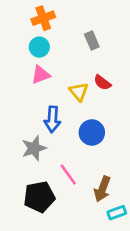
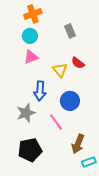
pink line: (68, 175) -> (56, 122), moved

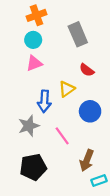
gray rectangle: (70, 31) -> (78, 34), size x1.5
yellow triangle: (60, 70) -> (67, 89), moved, turned 35
blue circle: (70, 101) -> (90, 111), moved

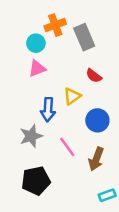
orange cross: (37, 15) -> (55, 25), moved
brown arrow: (87, 160) -> (96, 159), moved

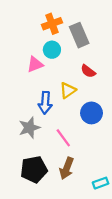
cyan circle: (36, 43) -> (52, 50), moved
brown arrow: (96, 159) -> (67, 168), moved

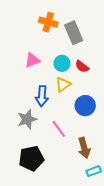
orange cross: (52, 24) -> (48, 22), turned 36
cyan circle: (52, 50) -> (62, 63), moved
brown arrow: (67, 168) -> (84, 148), moved, turned -36

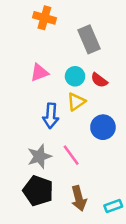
orange cross: (48, 22) -> (44, 18), moved
gray star: (27, 119) -> (39, 156), moved
brown arrow: (84, 148) -> (79, 198), moved
black pentagon: (31, 158) -> (38, 191), turned 30

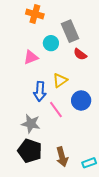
cyan circle: (75, 76) -> (51, 43), moved
red semicircle: (99, 80) -> (80, 54), moved
pink line: (71, 155) -> (56, 110), moved
gray star: (39, 156) -> (31, 124), turned 30

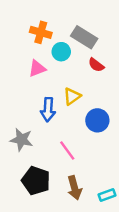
orange cross: (35, 14) -> (41, 32), moved
gray rectangle: (70, 31) -> (84, 37), turned -35
pink line: (56, 110) -> (67, 150), moved
gray star: (31, 124) -> (21, 140), moved

